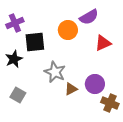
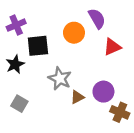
purple semicircle: (89, 17) -> (97, 18), turned -90

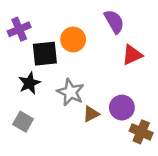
orange circle: (74, 33) -> (73, 39), moved
black star: (15, 64) -> (29, 83), moved

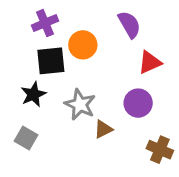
purple cross: (19, 29) -> (45, 23), moved
purple circle: (122, 108) -> (138, 103), moved

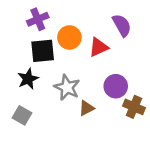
purple semicircle: (129, 25) -> (122, 25), moved
red triangle: (150, 62) -> (99, 47), moved
brown cross: (160, 150) -> (134, 107), moved

